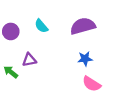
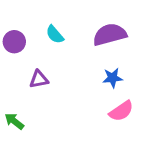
green arrow: (11, 72) -> (14, 121), moved
pink semicircle: (92, 84) -> (121, 111), turned -66

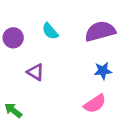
purple triangle: (39, 79) -> (36, 72), turned 42
pink semicircle: (121, 111) -> (95, 104), moved

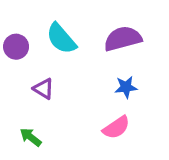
cyan semicircle: (50, 31) -> (61, 39), size x1.5
green arrow: (13, 110) -> (31, 137), moved

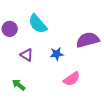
purple semicircle: (123, 39) -> (88, 40), moved
blue star: (126, 87) -> (57, 54), moved

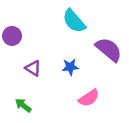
cyan semicircle: (38, 24) -> (74, 21), moved
purple semicircle: (88, 40) -> (109, 50), turned 55

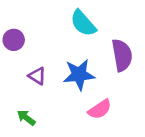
purple semicircle: (109, 50) -> (122, 55), turned 40
blue star: (70, 67) -> (79, 75), size x1.6

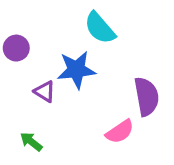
purple semicircle: (122, 55) -> (147, 97), moved
blue star: (79, 75) -> (76, 70), moved

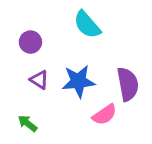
purple circle: (16, 48) -> (30, 42), moved
blue star: (76, 70) -> (78, 81), moved

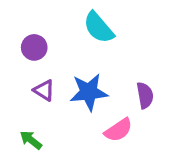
purple semicircle: (128, 84) -> (145, 95), size x0.7

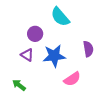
purple circle: (34, 47) -> (35, 34), moved
purple semicircle: (145, 95) -> (88, 49), moved

